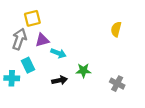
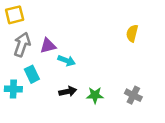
yellow square: (32, 18) -> (15, 15), moved
green star: (83, 71) -> (95, 95), moved

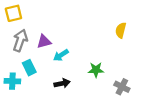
cyan arrow: (67, 61) -> (61, 55), turned 126
green star: (95, 95) -> (96, 70), moved

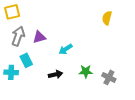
yellow semicircle: (121, 30) -> (107, 18), moved
cyan arrow: (61, 55) -> (66, 49), moved
green star: (96, 70) -> (86, 71), moved

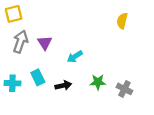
purple triangle: (39, 37) -> (45, 43), turned -48
cyan rectangle: (26, 60) -> (38, 77), moved

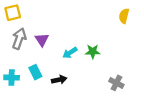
yellow semicircle: (122, 21) -> (124, 16), moved
green star: (98, 82) -> (93, 52), moved

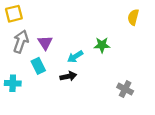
green star: (93, 52) -> (102, 45), moved
cyan rectangle: (35, 72) -> (38, 66), moved
black arrow: (59, 80) -> (68, 76), moved

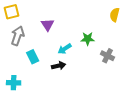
purple triangle: (45, 43) -> (48, 25), moved
cyan cross: (13, 83) -> (14, 83), moved
gray cross: (125, 89) -> (108, 56), moved

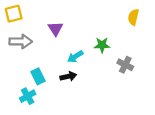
gray arrow: (18, 36) -> (21, 41), turned 72
cyan rectangle: (33, 57) -> (38, 76), moved
cyan cross: (14, 83) -> (28, 96), moved, turned -32

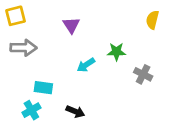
purple triangle: (56, 29) -> (71, 25), moved
cyan rectangle: (38, 76) -> (43, 88), turned -56
black arrow: (68, 76) -> (75, 111), moved, turned 35

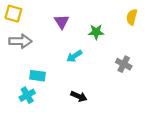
yellow square: (16, 16) -> (13, 14), turned 30
green star: (117, 52) -> (96, 32), moved
black arrow: (75, 111) -> (79, 96), moved

